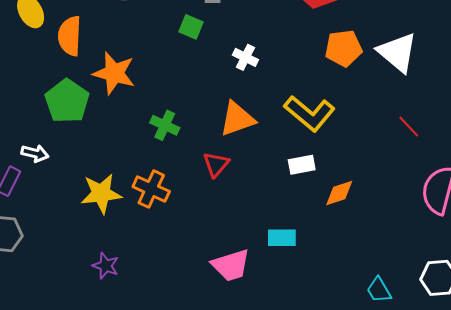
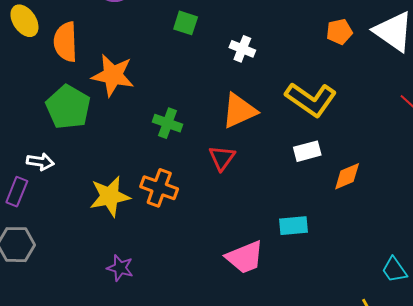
orange pentagon: (343, 48) -> (339, 32), size x0.7

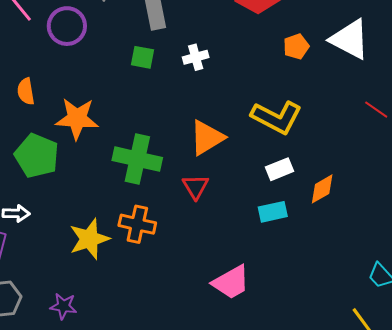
orange semicircle: (65, 42) -> (26, 91), size x0.7
white cross: (242, 49) -> (196, 57), moved, turned -30
green cross: (167, 123) -> (137, 159), size x1.6
cyan rectangle: (293, 226) -> (273, 212), moved
purple star: (120, 268) -> (63, 306), moved

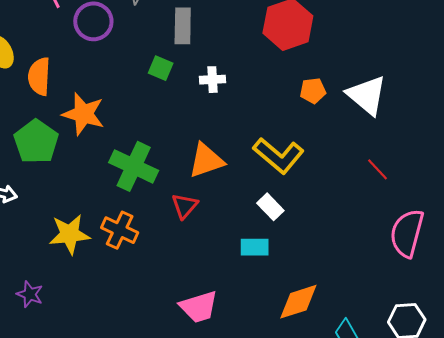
orange semicircle: (26, 91) -> (39, 76), size x1.4
white rectangle: (280, 169) -> (270, 207), turned 56
orange diamond: (322, 189) -> (298, 302), moved, size x1.4

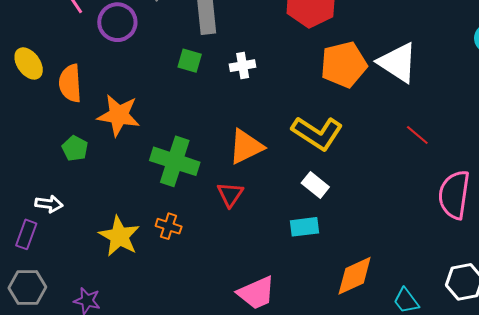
orange pentagon: (313, 91) -> (344, 65), size x1.8
green pentagon: (36, 142) -> (75, 148), size x0.6
orange cross: (120, 230) -> (169, 226), size x0.7
yellow star: (70, 234) -> (119, 236), turned -30

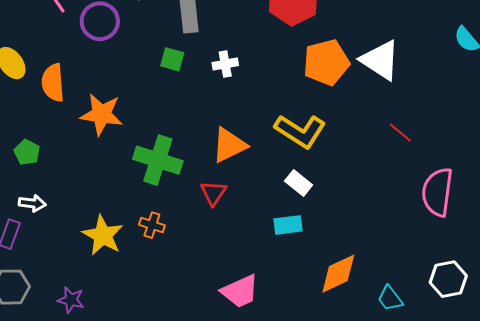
green pentagon: (75, 148) -> (27, 152), moved

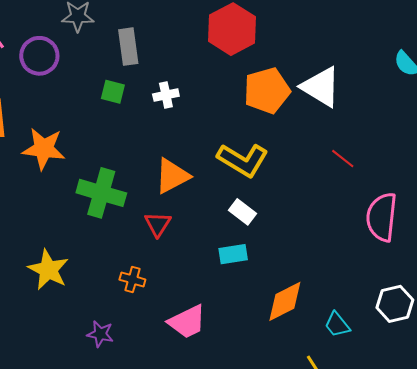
orange cross: (152, 225) -> (132, 280), moved
purple star: (71, 300) -> (100, 334), moved

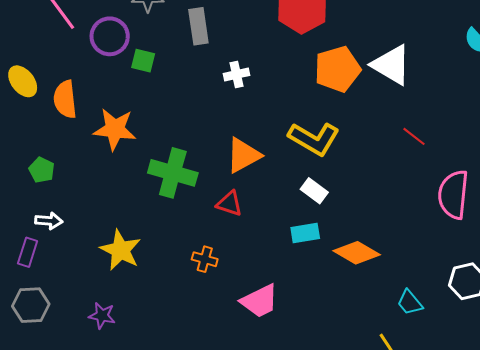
green square: (113, 92) -> (143, 61), moved
red triangle: (158, 224) -> (229, 204), turned -44
orange diamond: (285, 301) -> (357, 253), moved, turned 57
purple star: (100, 334) -> (102, 316), moved

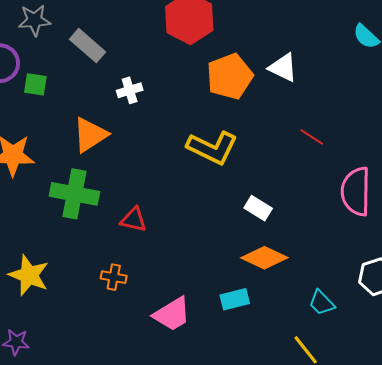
gray rectangle: (198, 26) -> (87, 46), turned -36
white triangle: (391, 65) -> (283, 68), size x0.7
orange triangle: (243, 155) -> (90, 135), moved
white rectangle: (314, 191) -> (258, 208), moved
cyan rectangle: (305, 233) -> (235, 299), moved

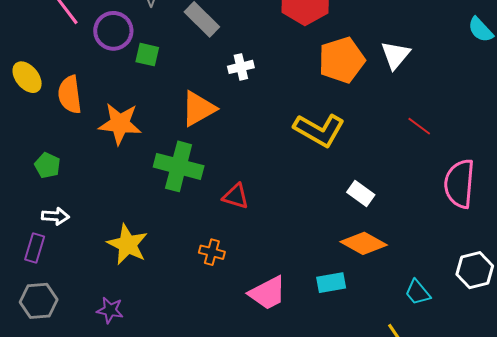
white triangle: (283, 68) -> (395, 55), turned 40

